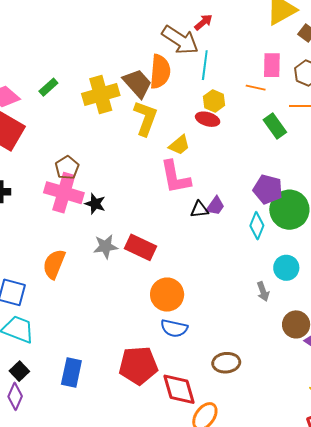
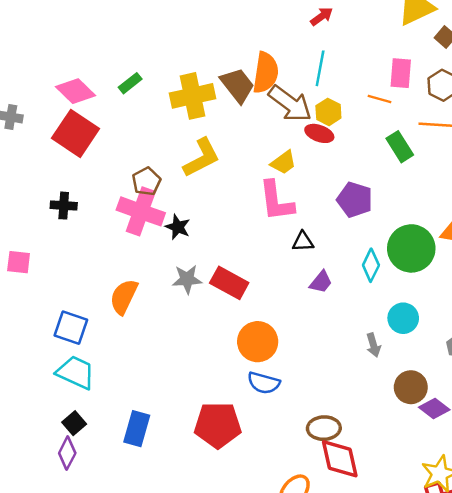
brown arrow: (180, 40) -> (290, 104), moved
yellow L-shape: (145, 118) -> (202, 158), moved, turned 39
purple pentagon: (268, 189) -> (355, 200), moved
purple trapezoid: (215, 206) -> (321, 282), moved
red diamond: (179, 389) -> (340, 459), moved

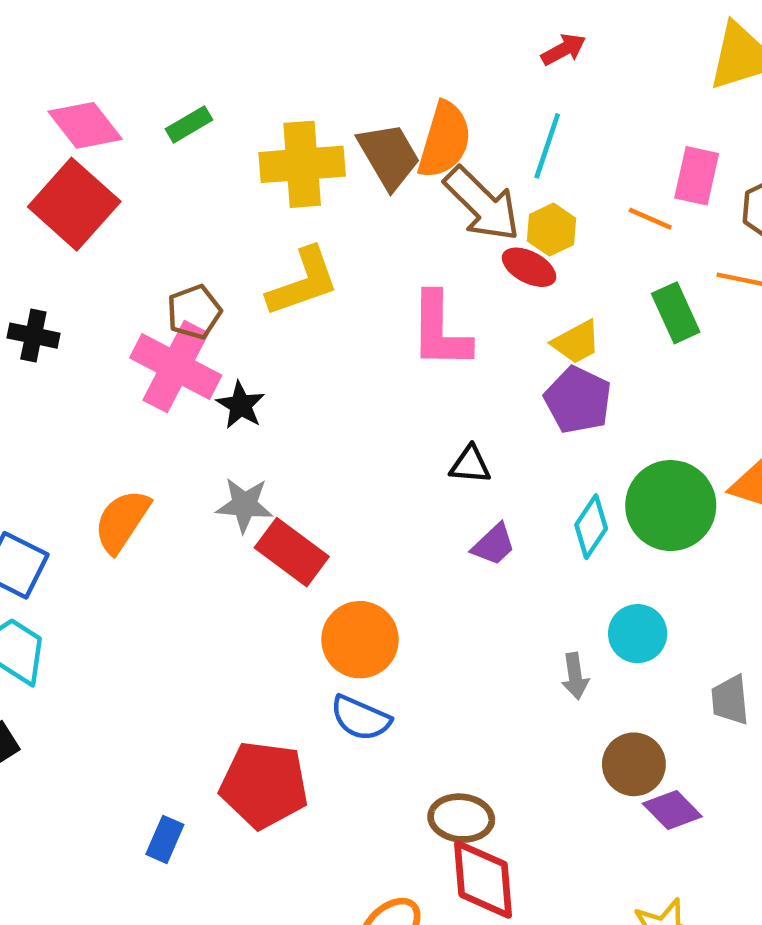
yellow trapezoid: (283, 163) -> (576, 342), moved
pink L-shape: (276, 201) -> (440, 331), moved
red rectangle: (229, 283) -> (292, 552), moved
blue rectangle: (137, 429) -> (165, 839), moved, size x0.7

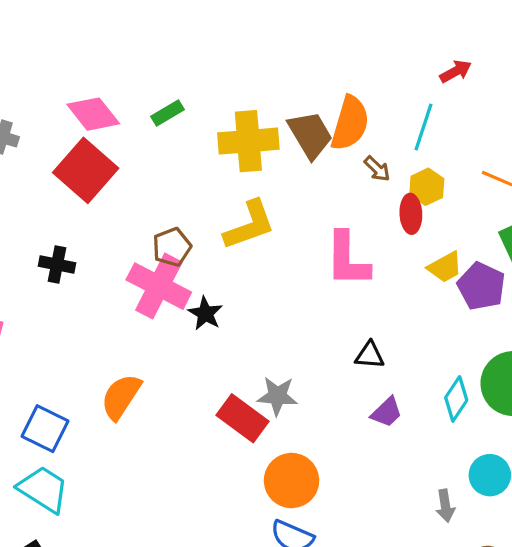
red arrow: (564, 50) -> (456, 71), moved
brown arrow: (482, 204) -> (377, 169), size x0.5
red ellipse: (529, 267) -> (411, 214), turned 60
purple pentagon: (578, 400) -> (481, 286), moved
gray star: (245, 505) -> (277, 396), moved

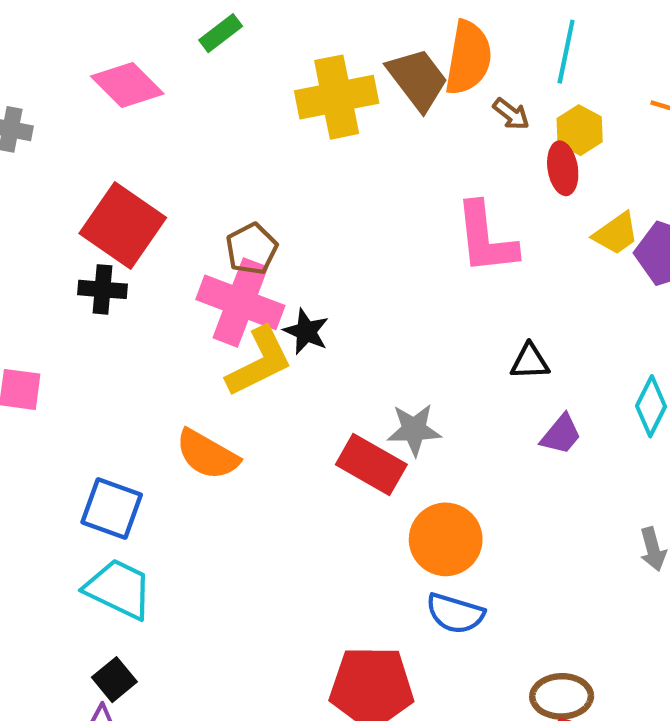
green rectangle: (167, 113) -> (221, 33), moved
red square: (86, 170) -> (123, 225), moved
yellow L-shape: (249, 225) -> (259, 362), moved
orange semicircle: (121, 397) -> (207, 455), turned -87

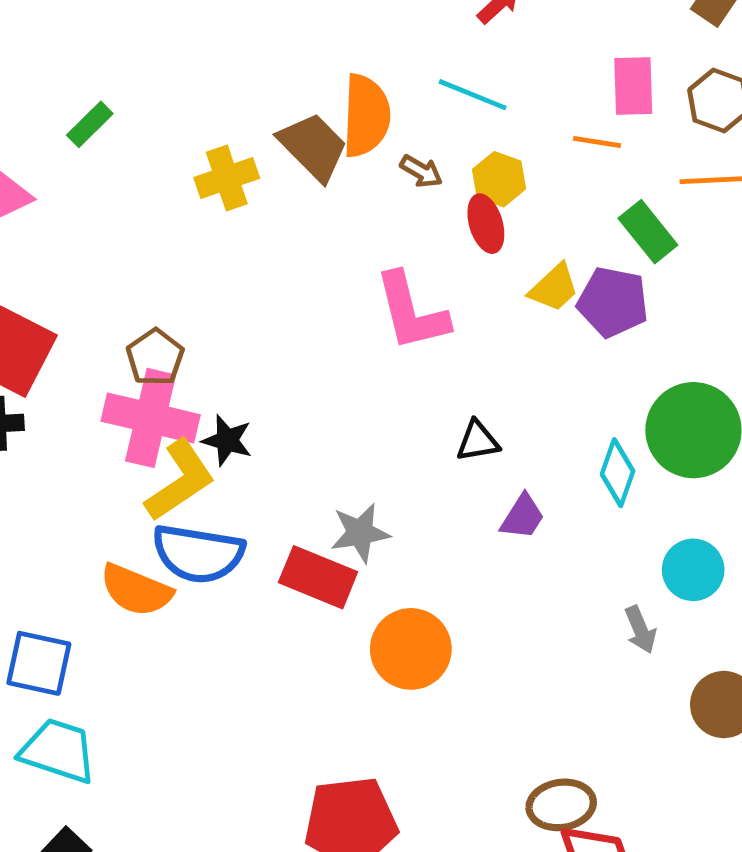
cyan line: (566, 52) -> (473, 95), turned -72
yellow cross: (337, 97) -> (227, 178), size x0.7
blue semicircle: (455, 613) -> (198, 554), moved, size x1.4

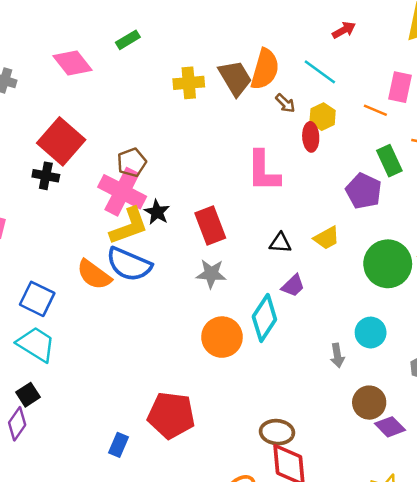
yellow trapezoid: (554, 288) -> (327, 238), moved
cyan diamond: (618, 473) -> (264, 318), moved, size x1.4
red rectangle: (318, 577) -> (210, 226), moved, turned 33

